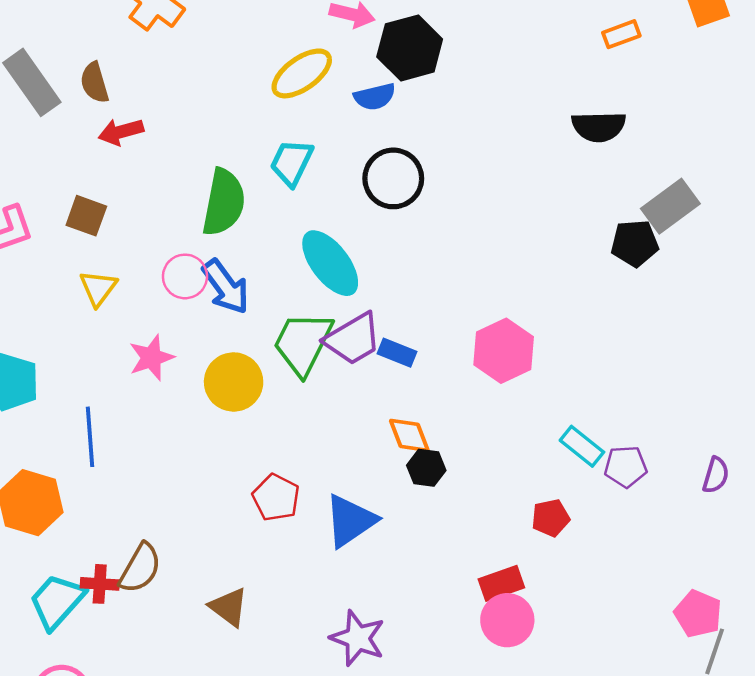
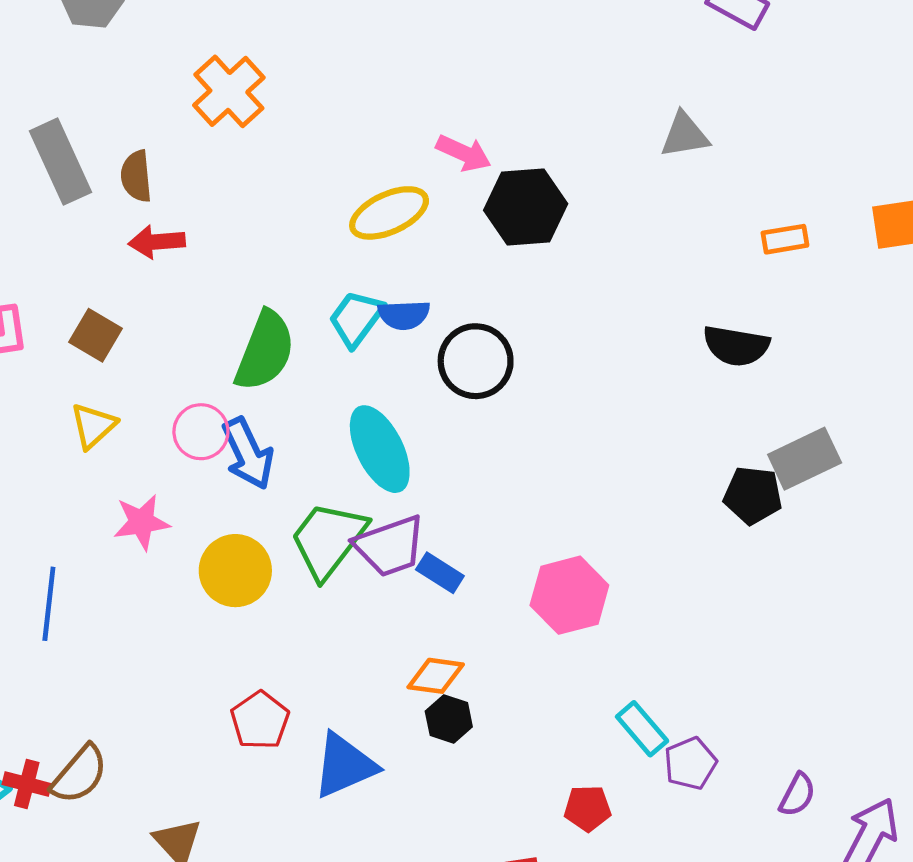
blue semicircle: (375, 97) -> (404, 315), moved
orange diamond: (409, 435) -> (436, 676), turned -72
purple pentagon: (626, 466) -> (690, 763), turned -30

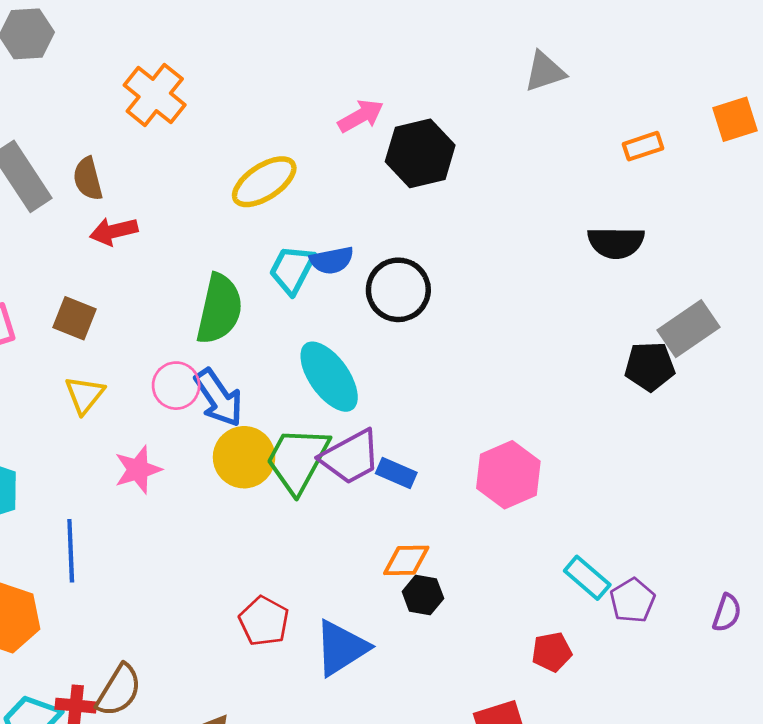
pink arrow: (464, 153) -> (361, 116), turned -45
yellow ellipse: (389, 213) -> (264, 182), moved
yellow circle: (235, 571) -> (244, 457), moved

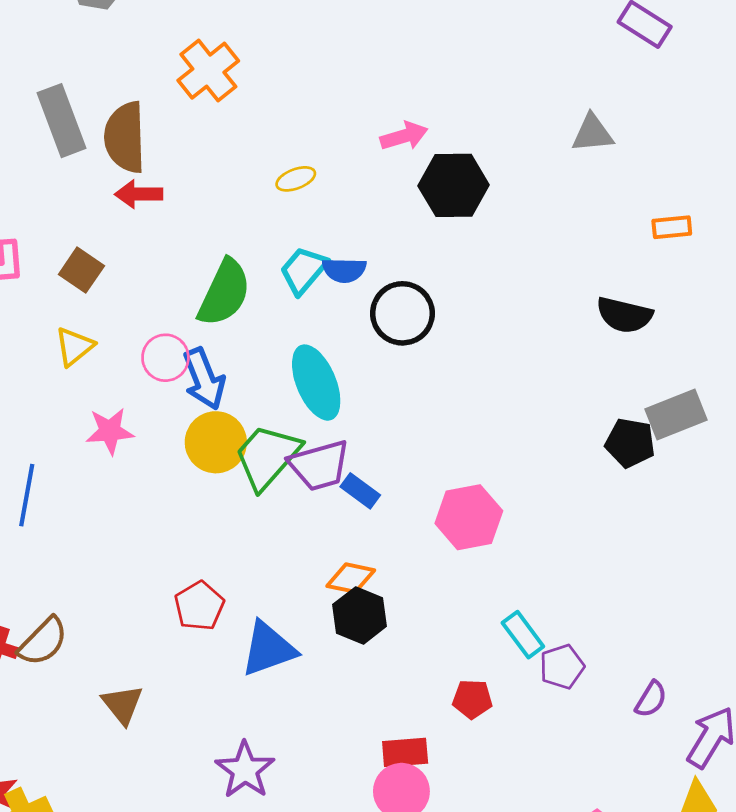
brown semicircle: (88, 179) -> (125, 137), size x1.6
yellow ellipse: (264, 182) -> (296, 179), size x0.6
black hexagon: (423, 595) -> (360, 615), size x1.4

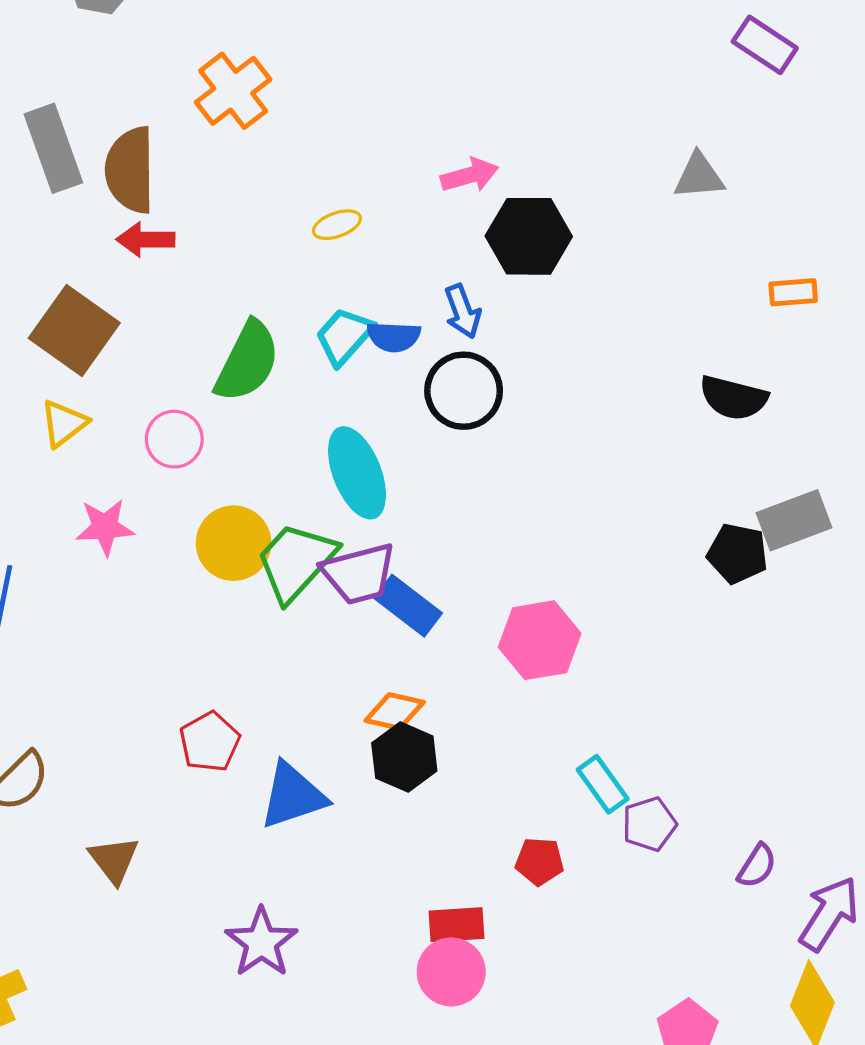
brown square: (81, 270) -> (74, 331), size x1.6
blue arrow: (204, 379) -> (463, 311), moved, size x0.7
blue rectangle: (360, 491) -> (408, 606), size x1.4

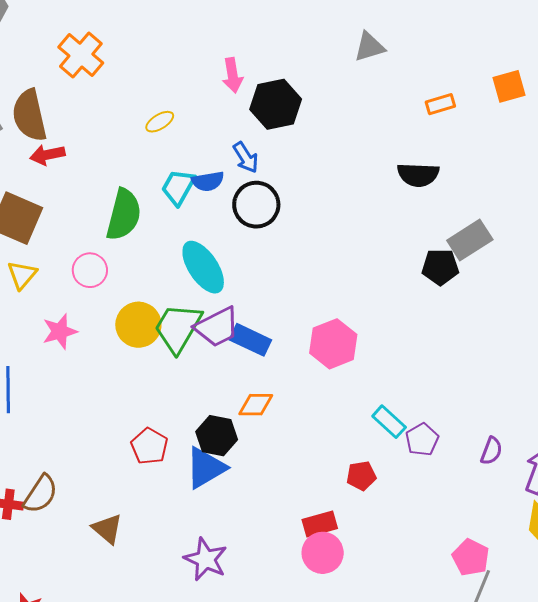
pink arrow: (470, 175) -> (233, 75), turned 108
black hexagon: (404, 757) -> (217, 436), moved

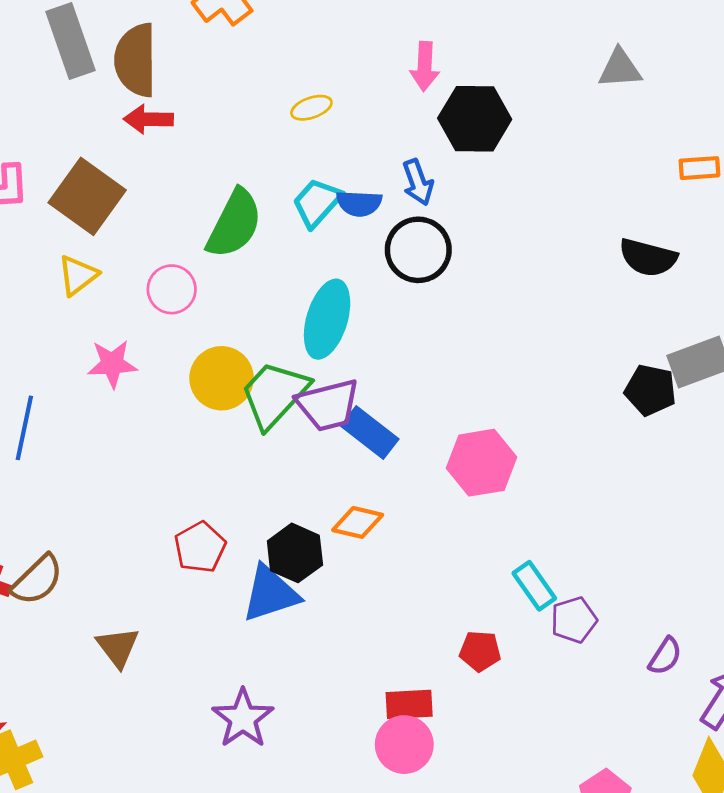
cyan ellipse: (203, 267) -> (327, 319), turned 38

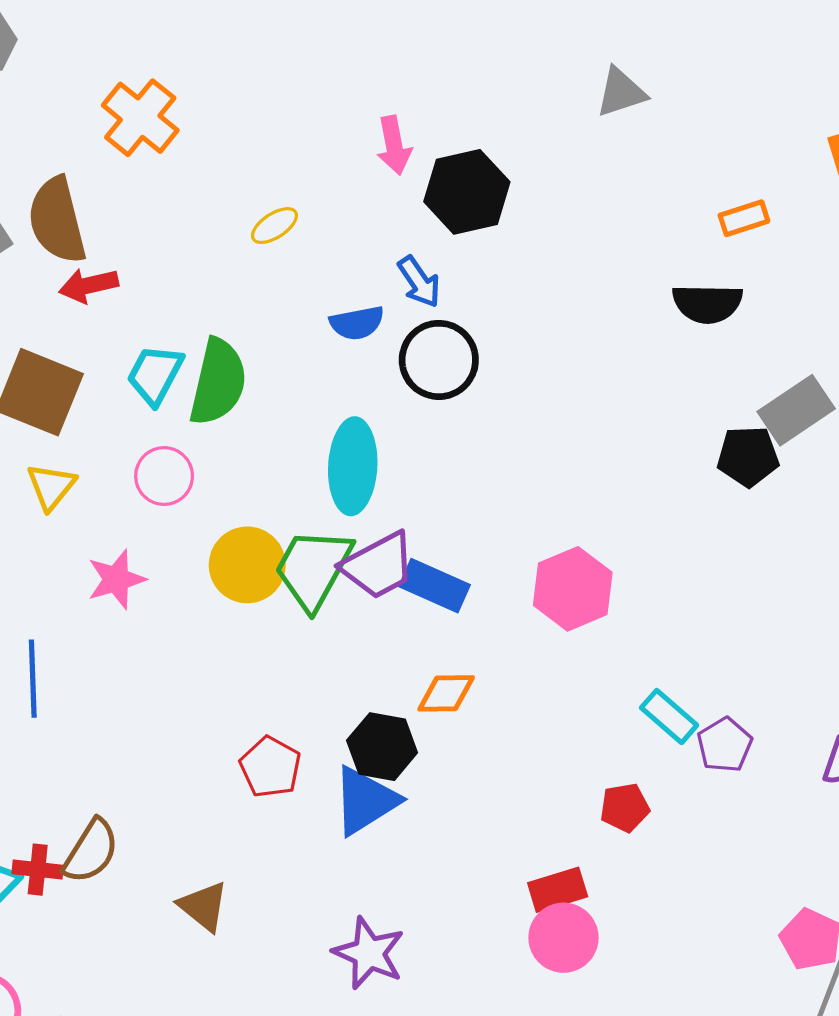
orange rectangle: (699, 168) -> (744, 218), moved
cyan trapezoid: (317, 203) -> (155, 375), moved

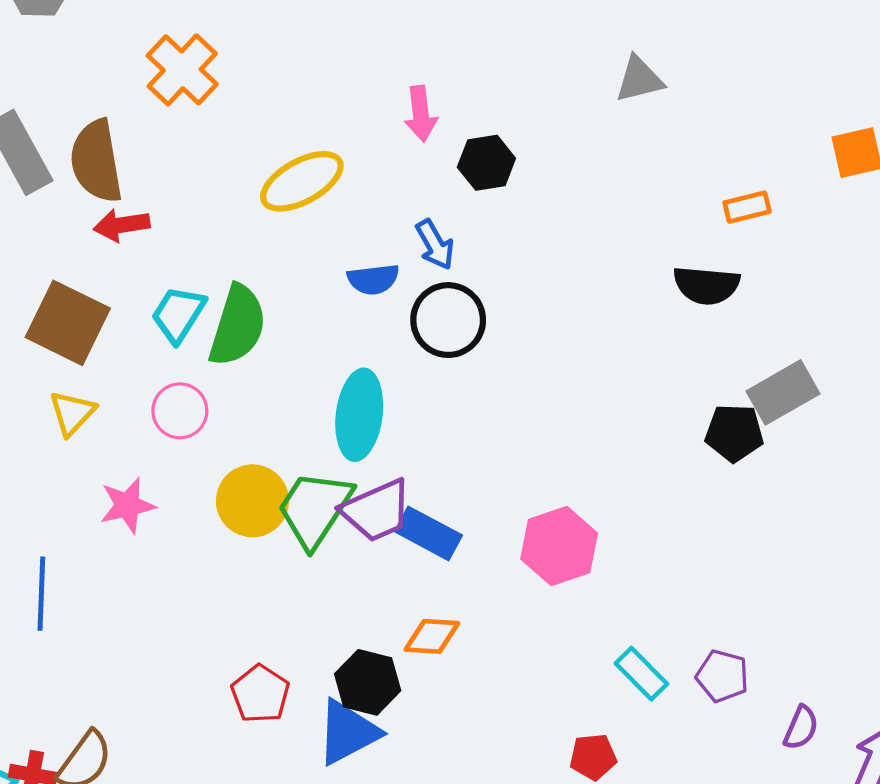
black hexagon: (467, 192) -> (486, 163), size x0.7
yellow ellipse: (274, 226) -> (302, 181), size x1.8
purple pentagon: (725, 745) -> (722, 676), moved, turned -30

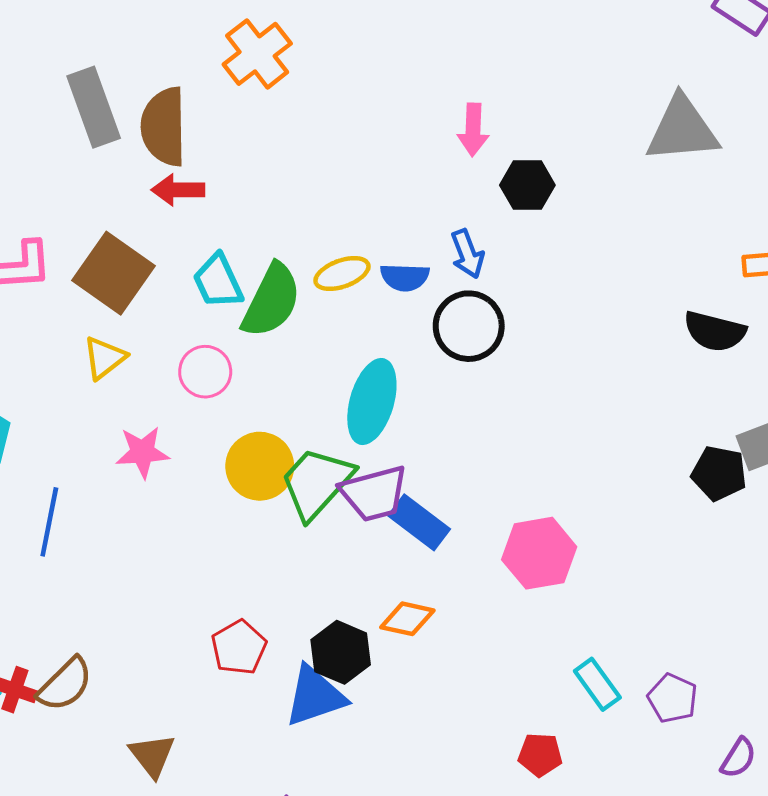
gray triangle: (639, 79) -> (682, 129), size x1.6
yellow ellipse: (302, 181) -> (342, 274), moved, size x0.7
cyan trapezoid: (178, 314) -> (218, 281), turned -66

